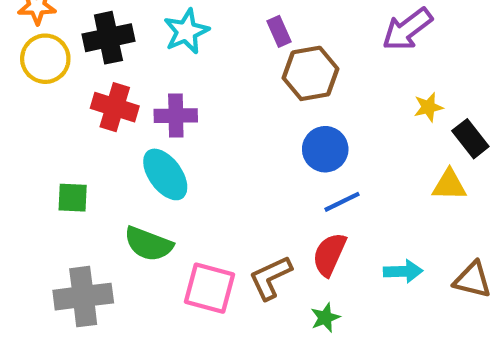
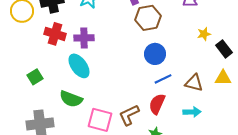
yellow triangle: (449, 185) -> (223, 78), moved
green square: (73, 198) -> (35, 77), turned -35
brown triangle: (473, 280) -> (194, 83), moved

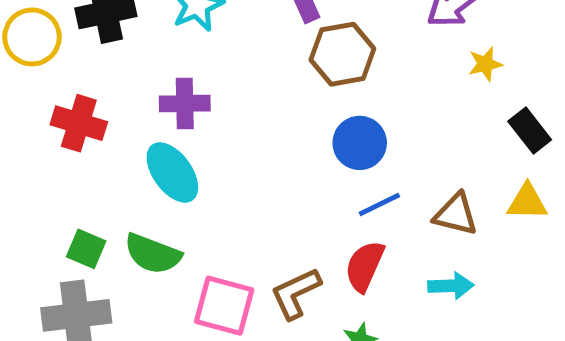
red cross: (55, 34) -> (79, 123), moved
yellow star: (204, 34) -> (485, 64), moved
green square: (35, 77) -> (86, 249), moved, turned -35

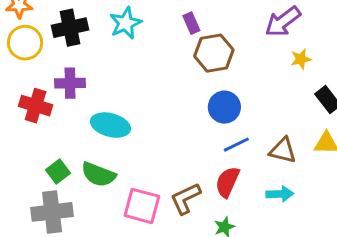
purple cross: (185, 103) -> (70, 83), moved
red cross: (79, 123) -> (36, 106), moved
cyan ellipse: (172, 172) -> (110, 125), turned -39
green square: (86, 249) -> (58, 172), turned 30

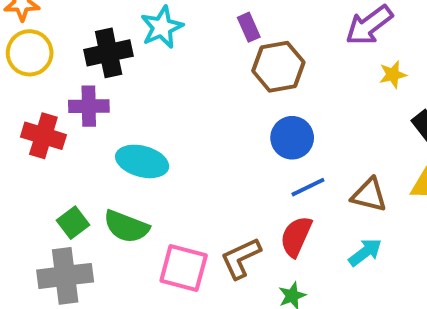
black cross: (70, 28) -> (109, 53), moved
cyan arrow: (280, 194) -> (365, 252), turned -35

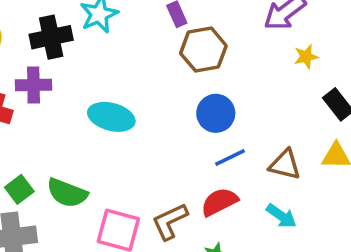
cyan ellipse: (142, 161) -> (111, 117), moved
red semicircle: (296, 236) -> (219, 202), turned 39
cyan arrow: (365, 252) -> (281, 216), turned 72

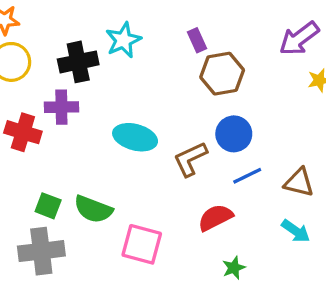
green square: (19, 189) -> (48, 206), turned -32
red semicircle: (219, 202) -> (215, 218), moved
brown L-shape: (170, 221) -> (190, 159), moved

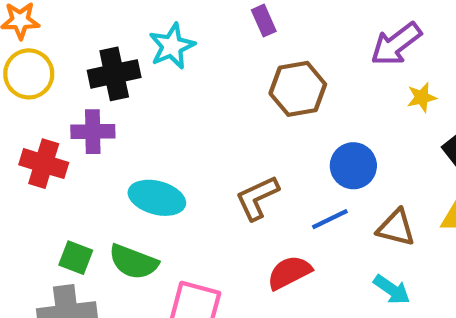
purple rectangle: (197, 40) -> (264, 21), moved
blue circle: (234, 134) -> (353, 166), moved
cyan ellipse: (135, 137) -> (157, 198), moved

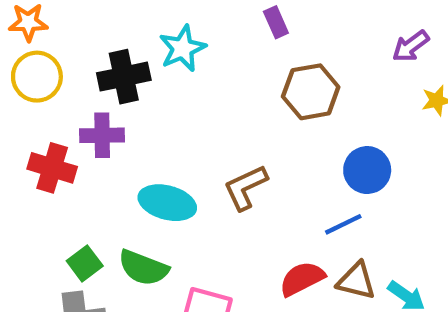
purple arrow: (396, 44) -> (411, 46), size x0.7
brown L-shape: (257, 198) -> (245, 187), moved
brown triangle: (396, 228) -> (356, 281), moved
green square: (76, 258) -> (85, 263), turned 32

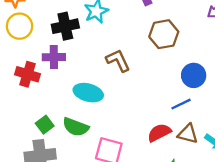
brown L-shape: (245, 187) -> (118, 61), moved, turned 90

